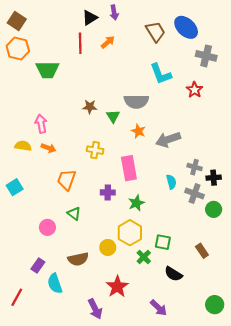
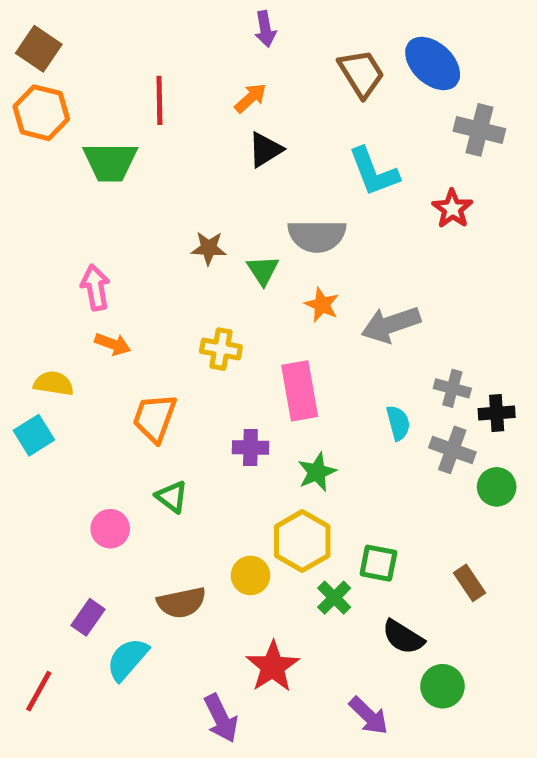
black triangle: (90, 18) -> (265, 150), moved
red line: (80, 43) -> (159, 100), moved
yellow semicircle: (23, 146) -> (54, 383), moved
cyan semicircle: (55, 283) -> (127, 659), turned 60
green circle: (215, 305) -> (442, 686), moved

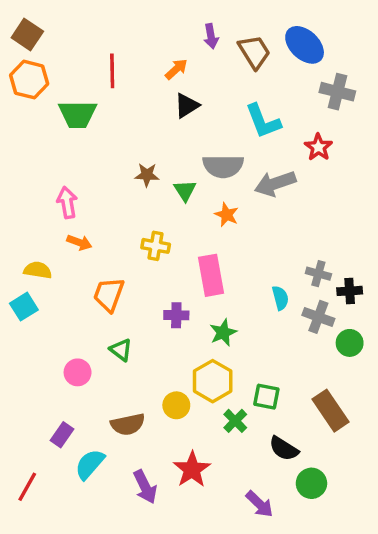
purple arrow: (265, 29) -> (211, 36), moved
gray arrow: (391, 324) -> (275, 184), moved
brown rectangle: (470, 583) -> (331, 411), size x1.6
purple arrow: (221, 718) -> (145, 487), moved

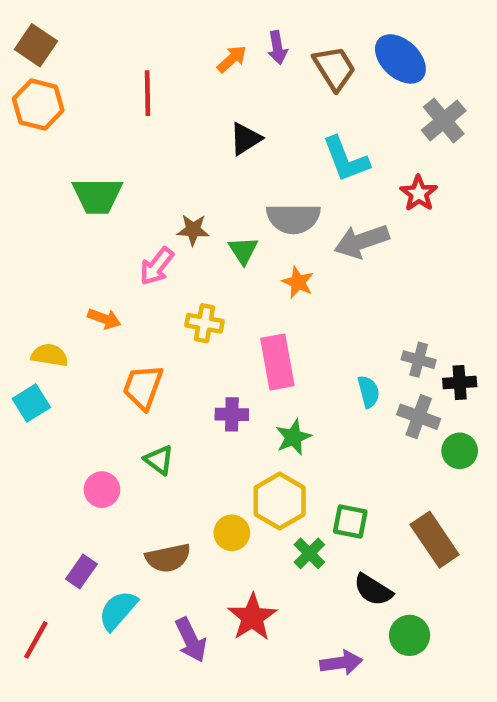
orange arrow: (176, 69) -> (232, 59), moved
gray cross: (337, 92) -> (444, 120), turned 36
green trapezoid: (78, 114) -> (97, 196), moved
pink arrow: (67, 203) -> (157, 266), moved, turned -132
purple arrow: (259, 504) -> (341, 663), turned -52

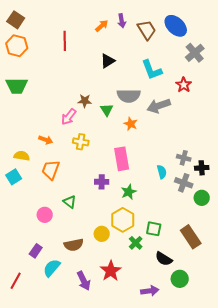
green trapezoid: (97, 196) -> (17, 86), moved
yellow cross: (204, 323) -> (81, 142), moved
orange trapezoid: (143, 387) -> (51, 170), moved

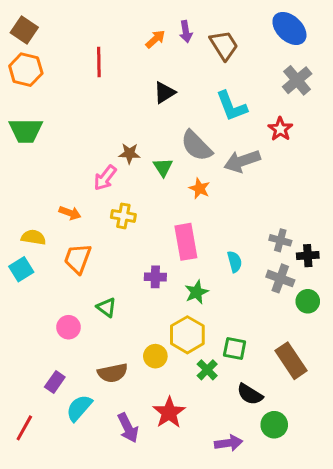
blue ellipse: (176, 26) -> (289, 28), moved
gray semicircle: (129, 96) -> (196, 146), turned 45
cyan semicircle: (162, 172) -> (235, 262), moved

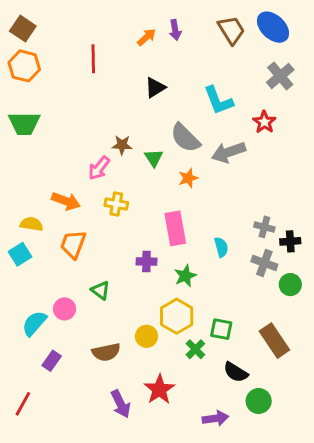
brown trapezoid: (224, 45) -> (231, 30), moved
orange star: (200, 189) -> (188, 178), turned 30
orange arrow: (70, 213) -> (66, 201), size x1.4
cyan semicircle: (79, 408) -> (34, 323), moved

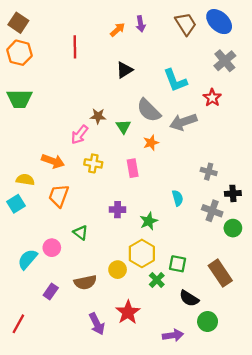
gray cross: (264, 227) -> (209, 172), moved
pink rectangle: (175, 228) -> (133, 168), moved, size x0.7
purple rectangle: (52, 361) -> (51, 292), moved

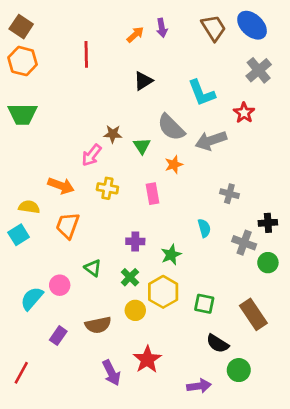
gray cross: (209, 172) -> (229, 194), moved
green cross: (157, 280) -> (130, 277), moved

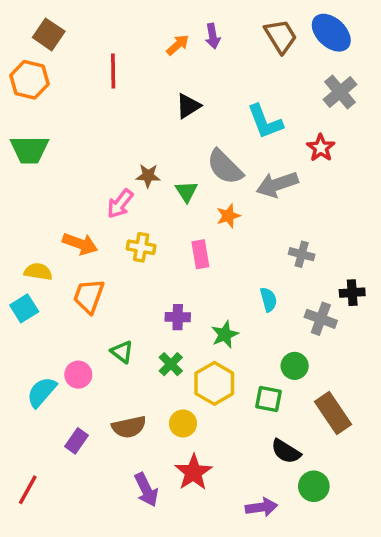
brown square: (21, 27) -> (49, 34), moved
green circle: (268, 263) -> (295, 366), moved
yellow circle: (135, 310) -> (183, 423), moved

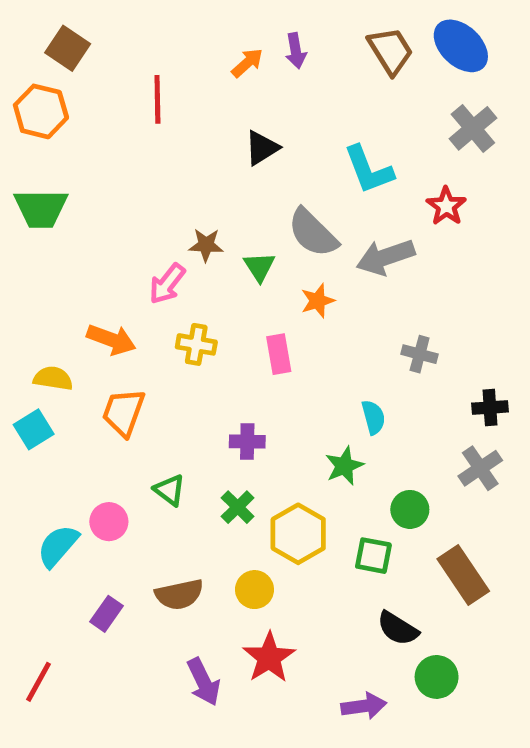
gray cross: (321, 319) -> (480, 468), moved, turned 36
green star: (225, 334) -> (344, 466), moved

